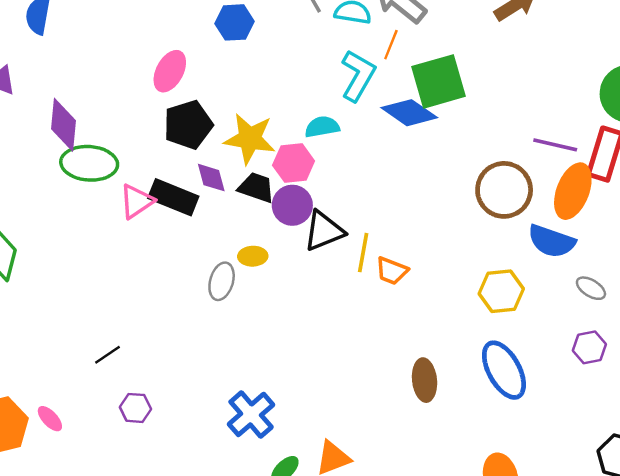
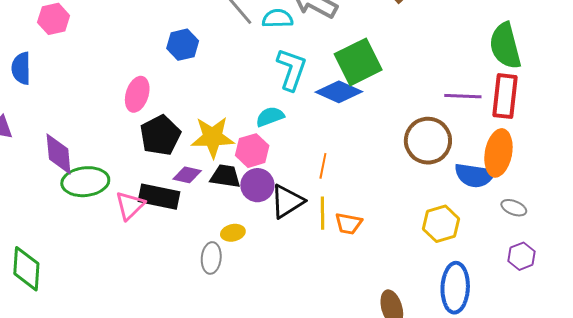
orange line: (391, 45) -> (323, 166), moved
purple diamond: (211, 178) -> (187, 175), turned -52
orange ellipse: (573, 191) -> (498, 153), moved
blue ellipse: (504, 370) -> (455, 288), turned 42

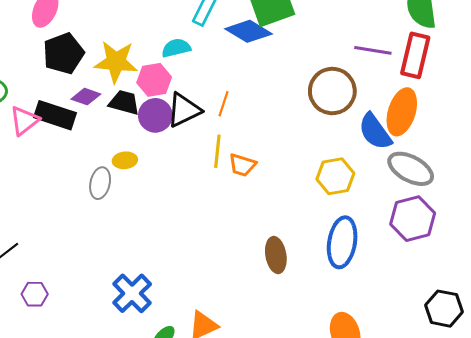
blue semicircle: (475, 175) -> (375, 132), turned 39
black triangle: (287, 201) -> (184, 110), moved
gray ellipse: (514, 208) -> (411, 169), size x1.8
purple hexagon: (521, 256) -> (413, 219), size x1.6

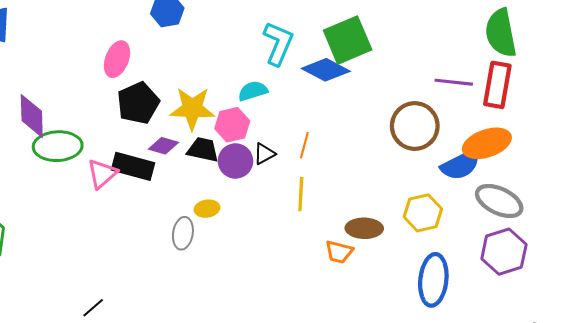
black triangle: (184, 110) -> (264, 154), size x0.6
orange ellipse: (402, 112) -> (487, 143), turned 57
blue semicircle: (375, 132) -> (461, 165), turned -78
orange trapezoid: (242, 165) -> (339, 252), moved
brown ellipse: (276, 255) -> (364, 228), moved, turned -76

